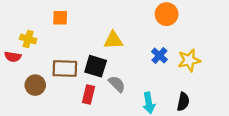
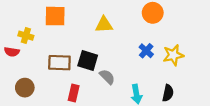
orange square: (60, 18) -> (55, 16), size x1.5
yellow triangle: (113, 40) -> (104, 25), moved
brown circle: (35, 85) -> (25, 88), moved
red rectangle: (88, 95) -> (74, 93), moved

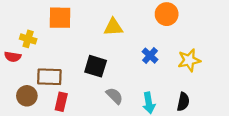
blue cross: (146, 51) -> (150, 56), moved
brown rectangle: (59, 63) -> (49, 77), moved
gray semicircle: (107, 77) -> (114, 96), moved
red rectangle: (74, 93) -> (61, 102), moved

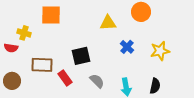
yellow triangle: (113, 27) -> (108, 23), moved
black square: (96, 66) -> (81, 56), turned -30
brown circle: (27, 96) -> (12, 81), moved
red rectangle: (61, 102) -> (65, 78), moved, turned -49

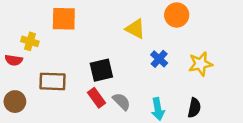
yellow triangle: (108, 23) -> (135, 29), turned 30
red rectangle: (65, 78) -> (96, 98), moved

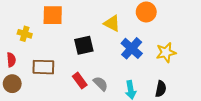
blue cross: (159, 59) -> (132, 48), size x1.5
red semicircle: (14, 60) -> (11, 60), moved, turned -104
black square: (101, 70) -> (84, 45), moved

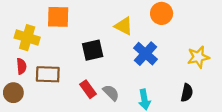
yellow cross: (25, 34) -> (27, 38), size x1.5
yellow star: (166, 52) -> (198, 57), moved
red semicircle: (11, 60) -> (21, 66), moved
black semicircle: (161, 89) -> (187, 93), moved

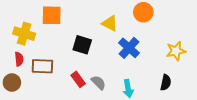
black square: (93, 50) -> (82, 45), turned 30

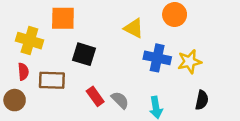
black square: (82, 45) -> (84, 54), moved
blue cross: (129, 48) -> (157, 58), turned -30
yellow star: (176, 51) -> (189, 62), moved

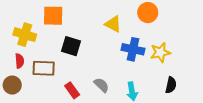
red rectangle: (95, 96) -> (72, 90), moved

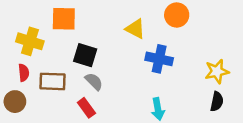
yellow star: (160, 52) -> (217, 71), moved
gray semicircle: (102, 85) -> (94, 81), moved
black semicircle: (171, 85) -> (217, 102), moved

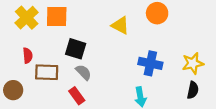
yellow cross: (30, 41) -> (27, 18), moved, turned 30
blue cross: (159, 59) -> (150, 63), moved
red semicircle: (24, 73) -> (28, 56), moved

